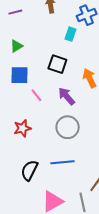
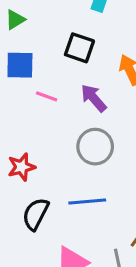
pink line: (36, 95) -> (47, 96), turned -32
red star: (22, 128) -> (21, 167), moved

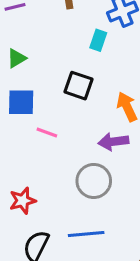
purple arrow: (94, 98) -> (113, 142), moved, turned -56

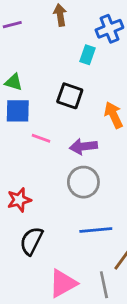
green triangle: (17, 58) -> (14, 82), moved, turned 48
purple arrow: (113, 142) -> (83, 146), moved
blue line: (86, 234) -> (96, 230), moved

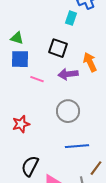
purple arrow: (83, 146) -> (68, 74), moved
black semicircle: (31, 241) -> (30, 166), moved

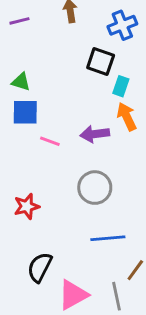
cyan rectangle: (71, 18) -> (121, 86), moved
black square: (58, 48) -> (101, 62), moved

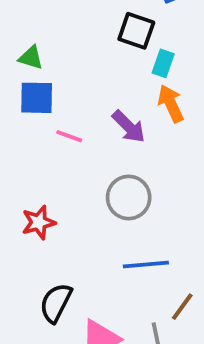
purple arrow: (95, 134) -> (129, 127), turned -128

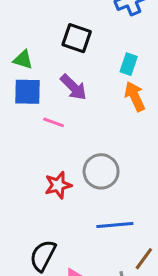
black square: (136, 31) -> (77, 38), moved
purple arrow: (129, 127) -> (73, 87), moved
red star: (39, 222) -> (58, 185), moved

